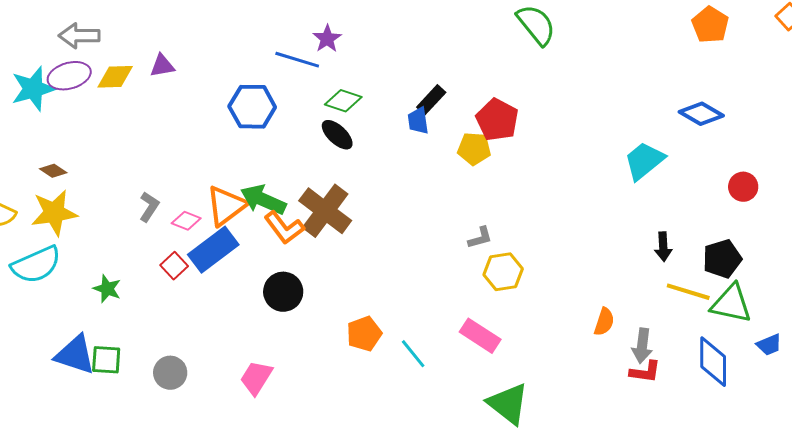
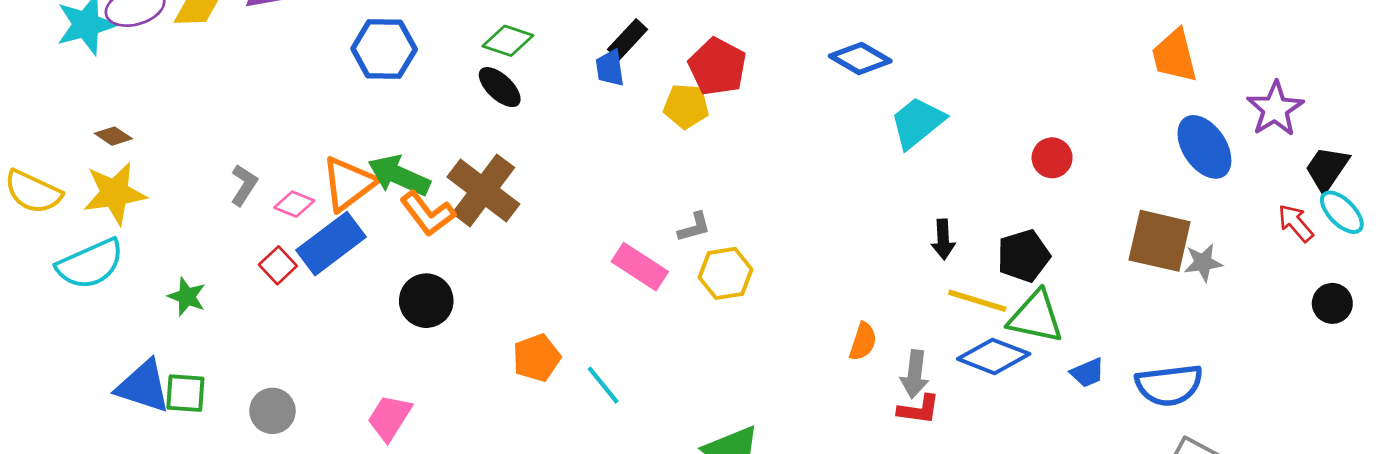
blue diamond: (701, 114) -> (860, 59), moved
pink rectangle: (480, 336) -> (640, 267), moved
blue diamond: (713, 362) -> (994, 356), moved, turned -69

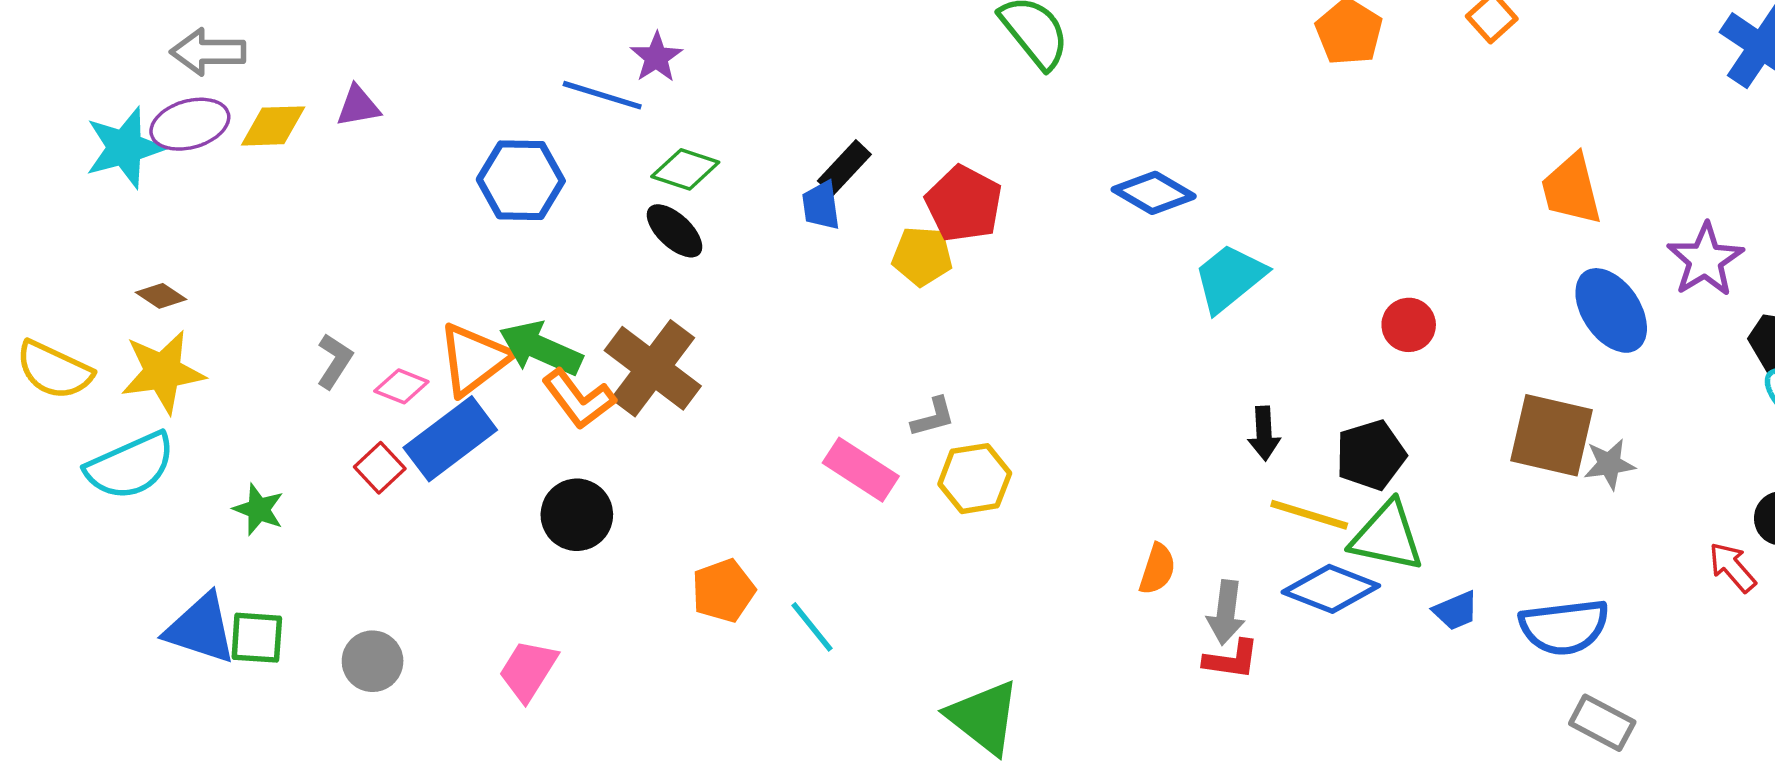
red arrow: (1296, 223) -> (1732, 567), moved

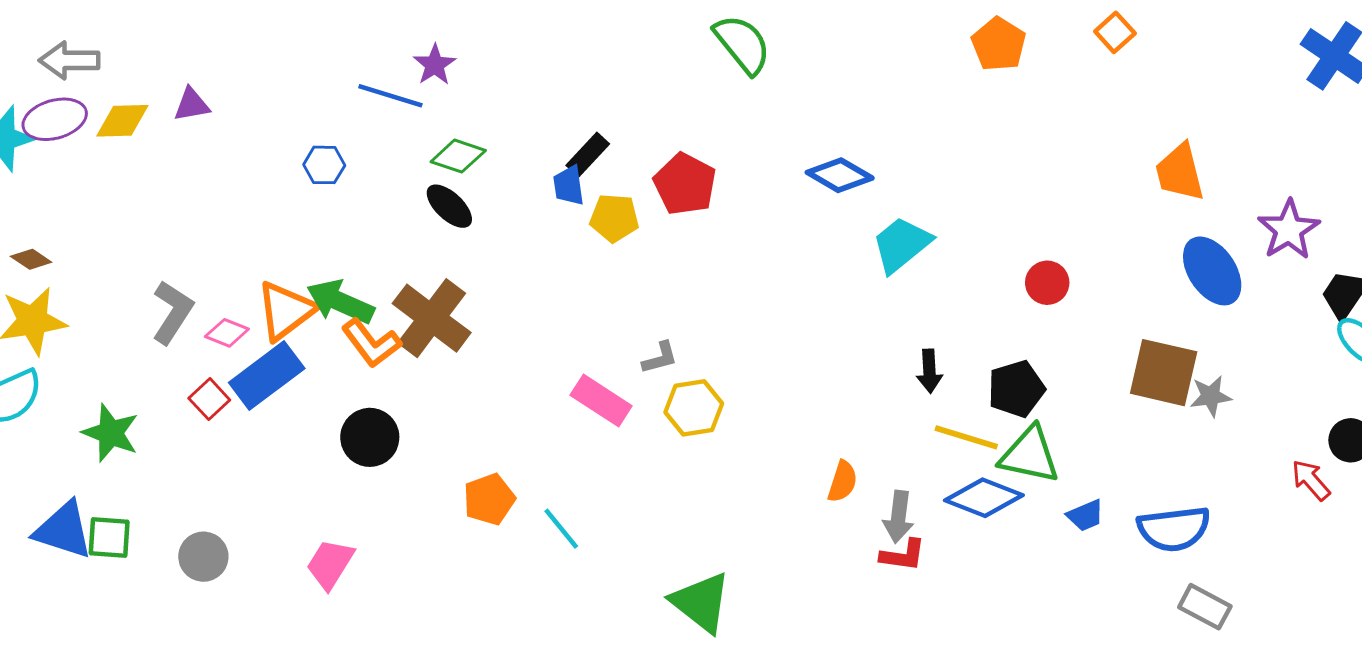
blue hexagon: (521, 180) -> (324, 165), size x0.6
yellow pentagon: (922, 256) -> (614, 218), moved
gray L-shape: (335, 361) -> (172, 312), size x1.4
green star: (259, 509) -> (111, 433), size x1.4

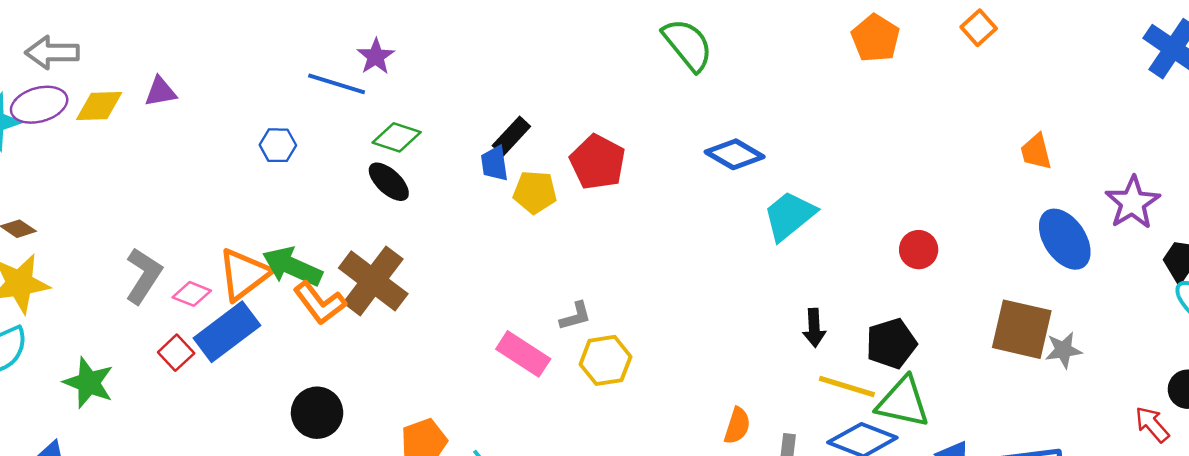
green semicircle: (742, 44) -> (688, 45), moved
orange trapezoid: (1180, 172) -> (1036, 152), size x0.7
black circle: (370, 437) -> (317, 413), moved

